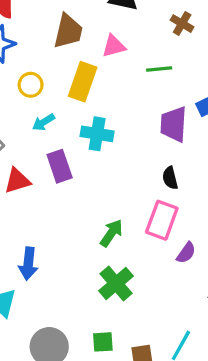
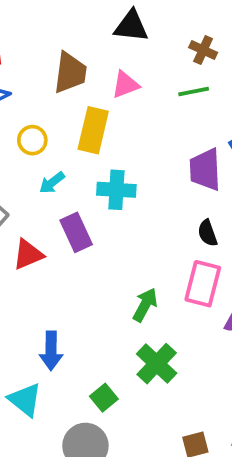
green line: (159, 69) -> (194, 91), moved
green square: (103, 342) -> (104, 398), moved, turned -30

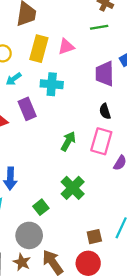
pink triangle: (125, 85) -> (66, 47), moved
green arrow: (145, 305) -> (68, 141), moved

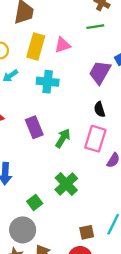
purple trapezoid: (105, 74) -> (100, 72), turned 30
purple rectangle: (27, 109) -> (34, 127), moved

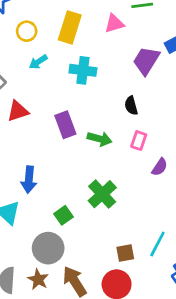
pink triangle: (63, 45) -> (114, 24), moved
black semicircle: (100, 109) -> (131, 106), moved
green arrow: (63, 138) -> (99, 139), turned 72
pink rectangle: (95, 139) -> (139, 141), size x0.6

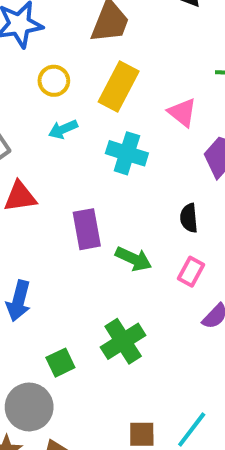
pink triangle: (114, 24) -> (182, 112), moved, turned 45

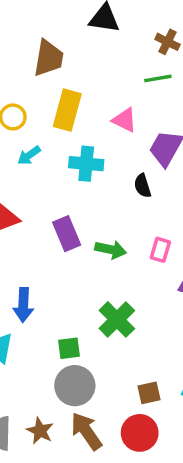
black semicircle: (189, 218) -> (143, 186), moved
green square: (60, 363) -> (69, 348), turned 30
gray circle: (29, 407) -> (75, 386), moved

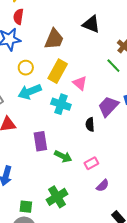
green line: (158, 78) -> (113, 66), turned 42
pink triangle: (125, 120) -> (80, 83), moved
cyan arrow: (29, 155) -> (30, 92), size x1.6
pink rectangle: (160, 250) -> (91, 163), turned 32

